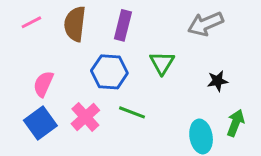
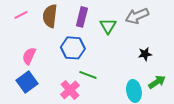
green triangle: (162, 63) -> (108, 26), moved
pink cross: (85, 117) -> (70, 90), moved
green arrow: (236, 123) -> (157, 82), turned 36

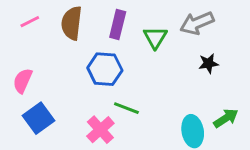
black star: (145, 54) -> (209, 63), moved
pink semicircle: (29, 56) -> (23, 81), moved

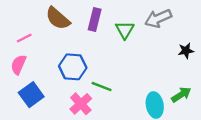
pink line: (30, 22) -> (24, 38), moved
brown semicircle: (72, 23) -> (58, 18), turned -56
black star: (209, 63) -> (186, 51), moved
blue hexagon: (105, 69) -> (73, 67), moved

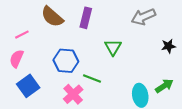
green triangle: (125, 30) -> (113, 47), moved

